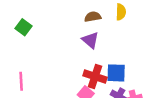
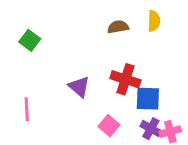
purple triangle: (90, 40) -> (79, 87), moved
red cross: (95, 77) -> (125, 79), moved

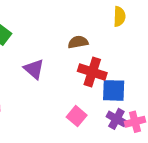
brown semicircle: (118, 27) -> (78, 42), moved
purple triangle: (79, 87) -> (34, 69), moved

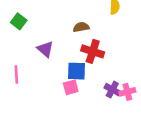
blue square: (114, 90) -> (77, 71), moved
pink square: (77, 116) -> (71, 87), moved, turned 35

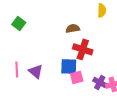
purple triangle: (45, 49) -> (36, 71), moved
pink square: (71, 87) -> (77, 77), moved

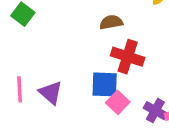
pink square: (77, 77) -> (118, 102), turned -32

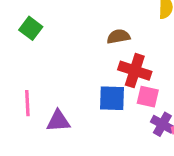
purple triangle: (51, 93) -> (58, 121), moved, turned -45
pink square: (118, 102) -> (148, 97), moved, turned -30

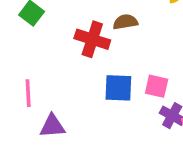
red cross: (135, 71) -> (92, 39), moved
purple triangle: (58, 121) -> (52, 126), moved

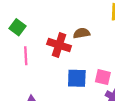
pink line: (28, 93) -> (26, 56), moved

